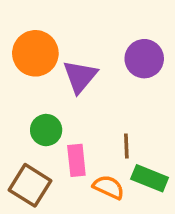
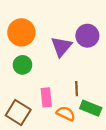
purple triangle: (80, 76) -> (61, 47), moved
green circle: (46, 130) -> (22, 65), moved

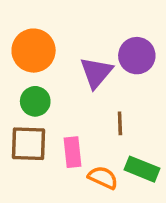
brown line: (77, 89) -> (120, 123), moved
brown square: (18, 112) -> (28, 144), moved, turned -30

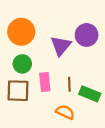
brown line: (120, 123) -> (69, 84), moved
pink rectangle: (72, 152) -> (45, 82), moved
green rectangle: (142, 169) -> (90, 94), moved

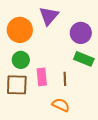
purple triangle: (61, 46) -> (49, 16), moved
green rectangle: (90, 94) -> (84, 59), moved

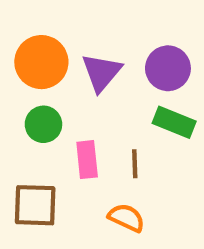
purple triangle: (49, 16) -> (102, 72), moved
brown square: (17, 85) -> (35, 205), moved

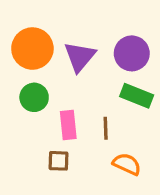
brown square: (35, 205) -> (58, 161), moved, size x0.6
orange semicircle: (126, 218) -> (127, 164), moved

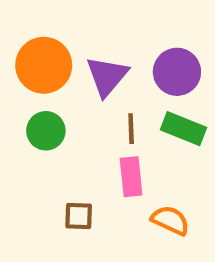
pink rectangle: (68, 125) -> (131, 177), moved
brown line: (106, 128) -> (131, 129), moved

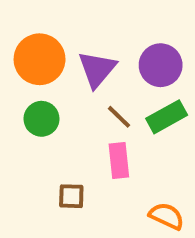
brown line: (131, 129) -> (119, 117), turned -44
green rectangle: (183, 129) -> (167, 117), turned -51
orange semicircle: (170, 220) -> (167, 216), moved

